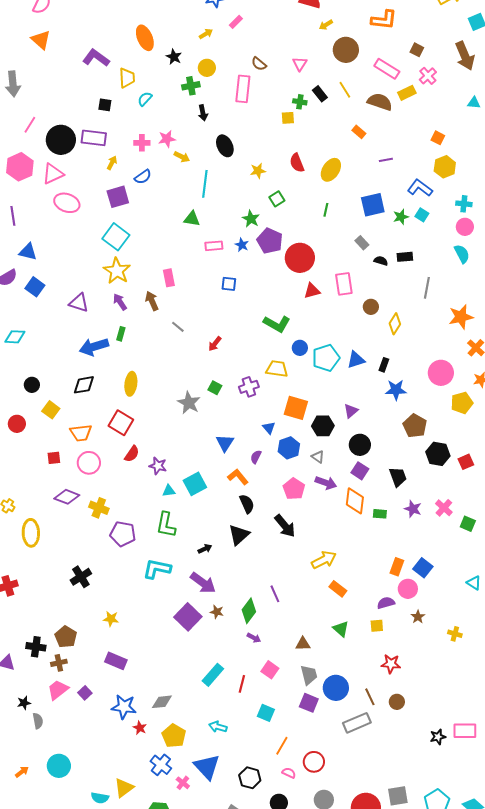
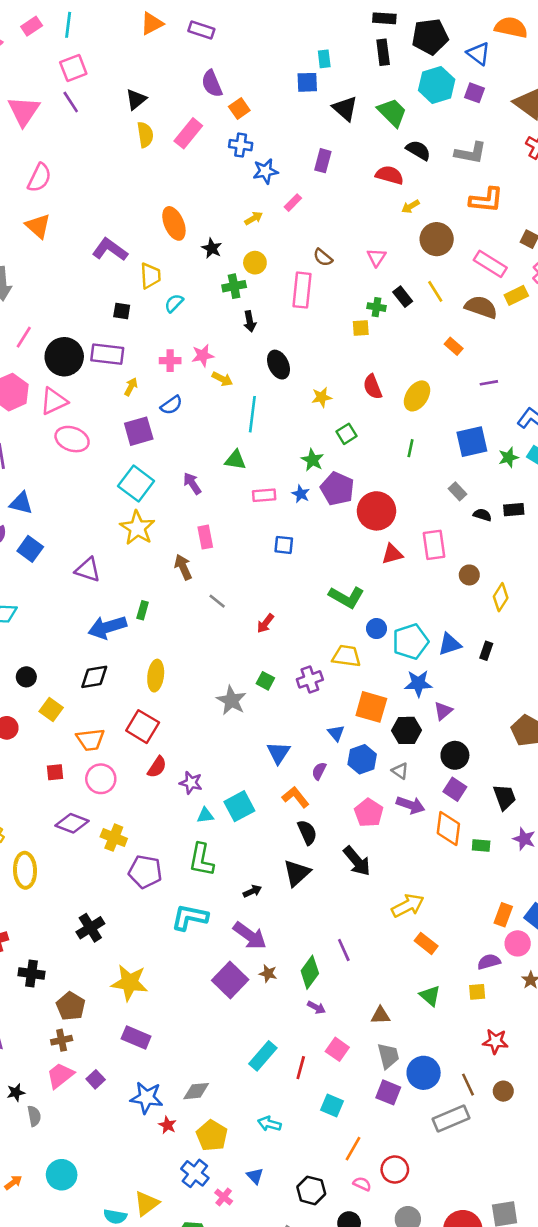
purple arrow: (120, 302) -> (192, 483), moved
blue star: (396, 390) -> (418, 683), moved
yellow star: (111, 619) -> (130, 983), size x1.8
black cross: (36, 647) -> (32, 973), moved
blue triangle: (207, 767) -> (255, 1176), size x0.5

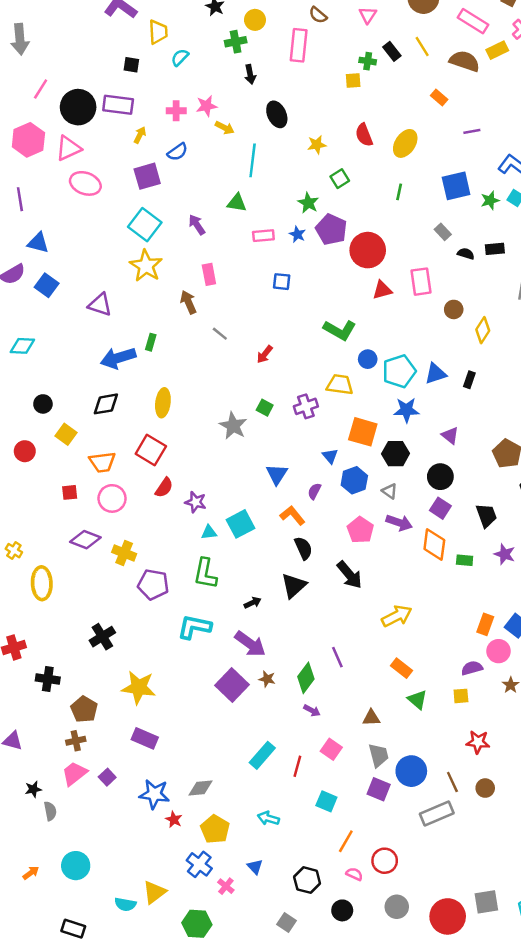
purple triangle: (443, 711) -> (450, 435), moved, turned -42
orange rectangle: (426, 943) -> (402, 668), moved

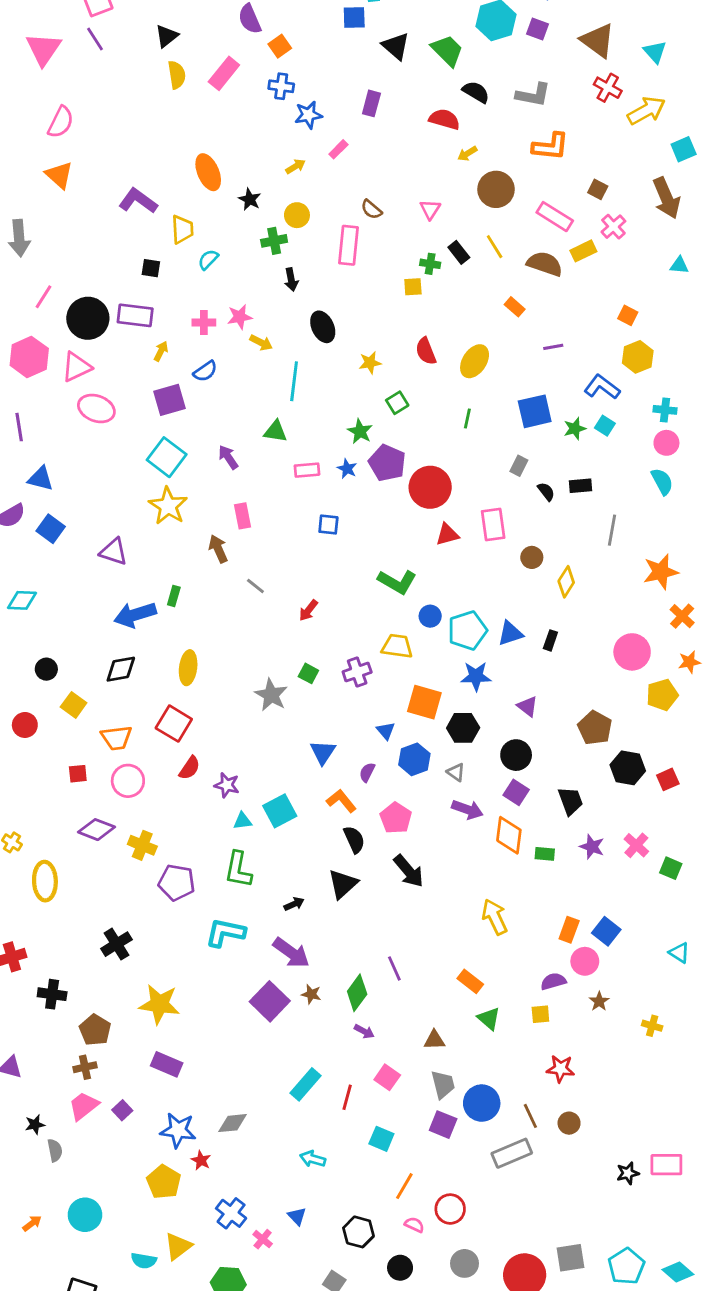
gray rectangle: (443, 232) -> (519, 466), turned 70
black semicircle: (466, 254) -> (546, 492), turned 35
pink pentagon: (360, 530) -> (396, 818), moved
yellow arrow: (397, 616) -> (495, 917), moved, turned -88
yellow pentagon: (215, 829) -> (164, 1182), moved

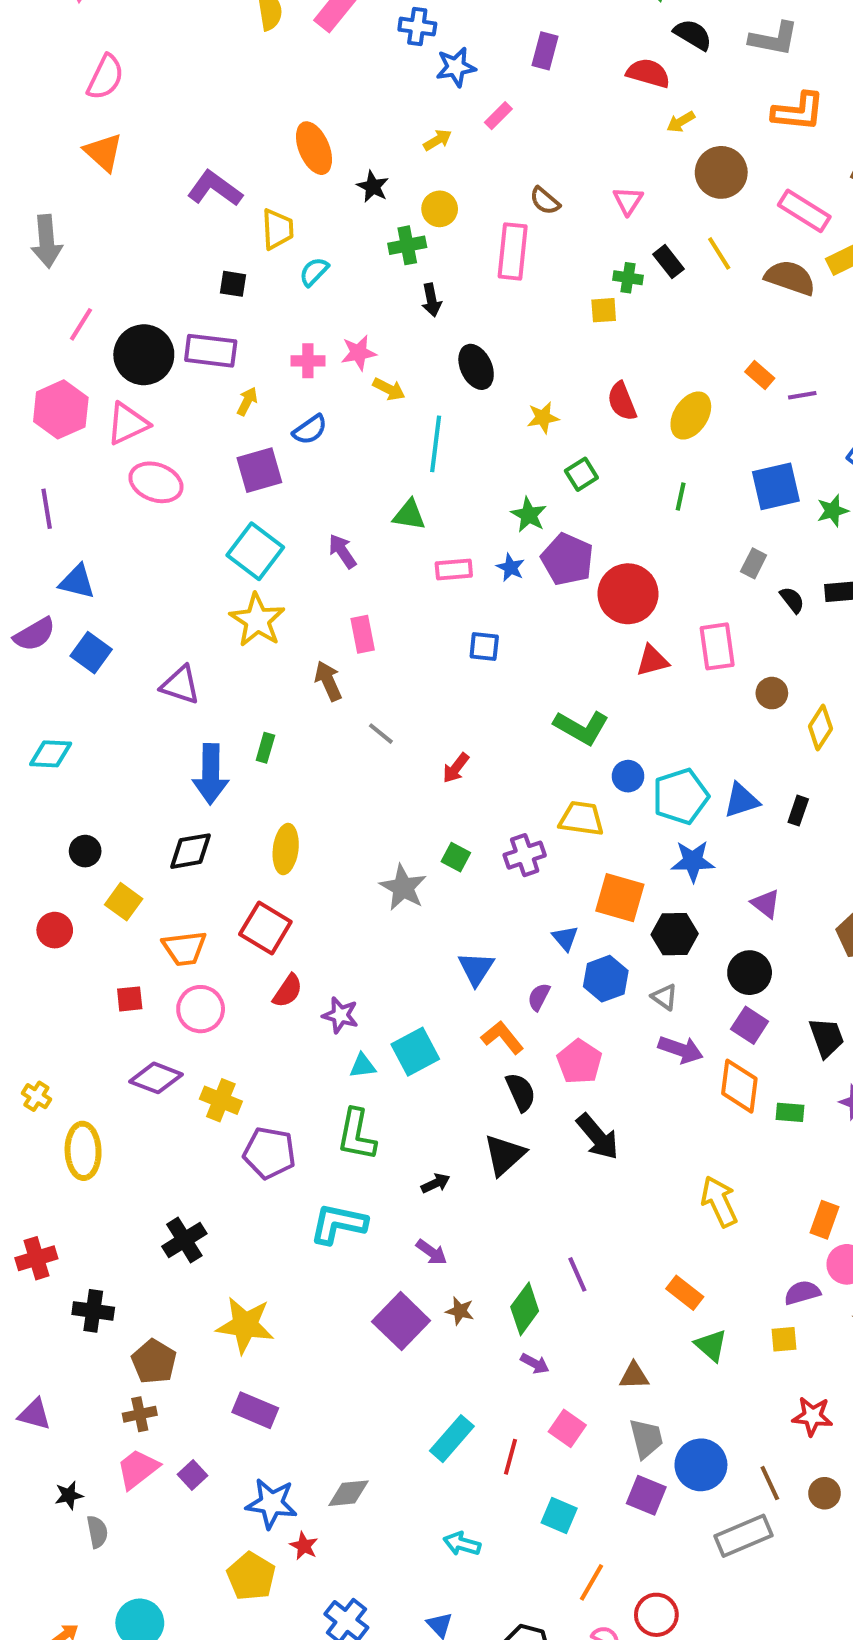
orange rectangle: (515, 307) -> (760, 375), moved
blue arrow: (135, 615) -> (211, 774), turned -72
purple arrow: (291, 953) -> (432, 1252), size x0.6

